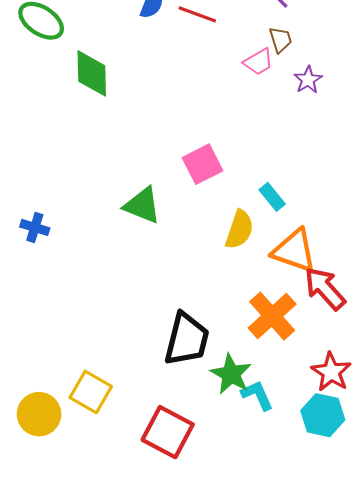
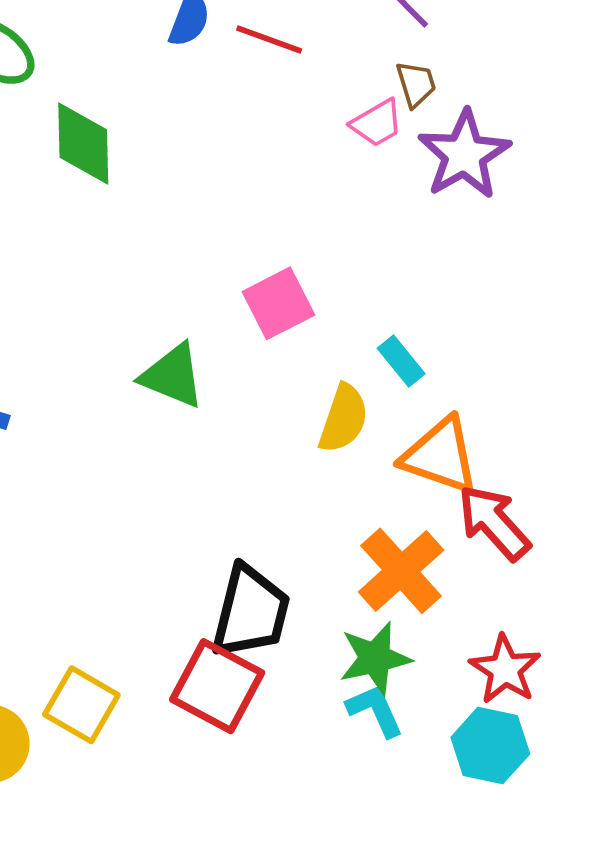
purple star: (308, 80) -> (464, 155), size x1.8
green star: (231, 374) -> (375, 658), moved, turned 30
red square: (168, 432) -> (217, 686), moved

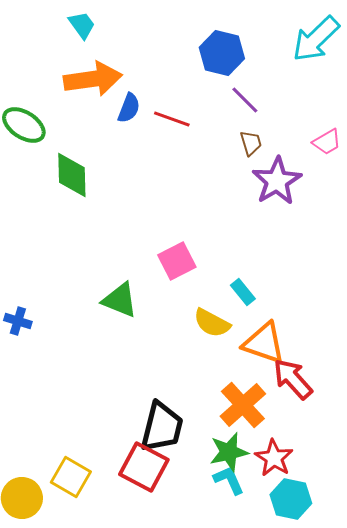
pink trapezoid: (377, 123) -> (327, 142), moved
yellow semicircle: (343, 419) -> (212, 323), turned 99
red star: (505, 669) -> (274, 458), moved

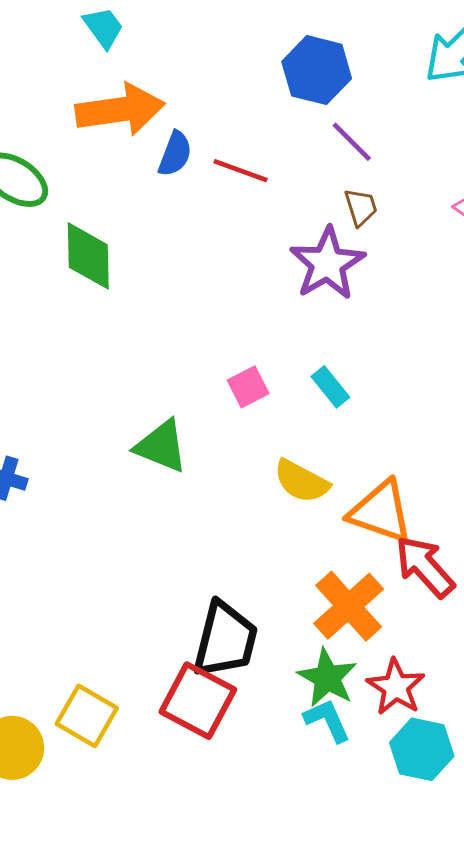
purple star: (277, 181) -> (327, 264), moved
pink square: (177, 261) -> (248, 387), size x0.7
cyan rectangle: (243, 292) -> (330, 387), moved
green star: (229, 452) -> (327, 678), turned -30

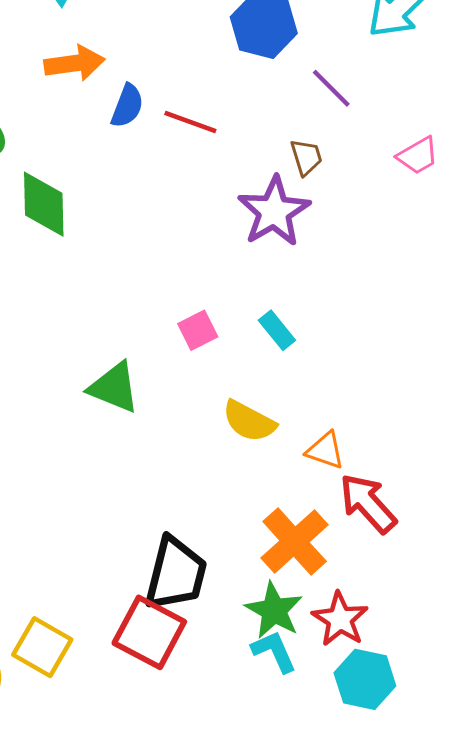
orange arrow: (120, 110) -> (75, 63), size x0.7
purple line: (352, 142) -> (331, 88), moved
orange triangle: (381, 512) -> (325, 451), size x0.6

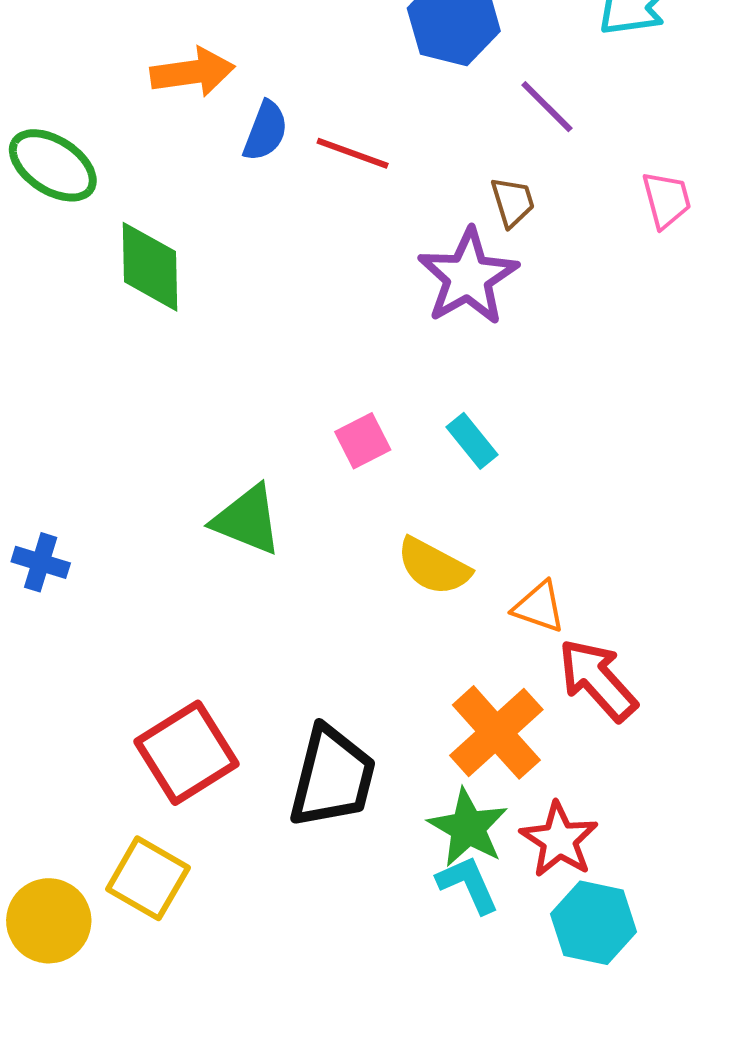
pink trapezoid: (418, 156) -> (666, 200), turned -75
red square: (149, 632) -> (186, 753), moved, turned 30

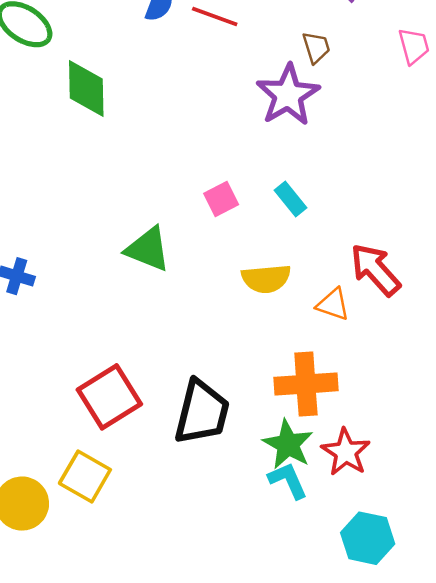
yellow semicircle: (434, 566) -> (266, 279), turned -33
red arrow: (598, 680) -> (375, 270), moved
orange cross: (496, 732) -> (306, 384), turned 38
cyan hexagon: (594, 923) -> (368, 538), moved

